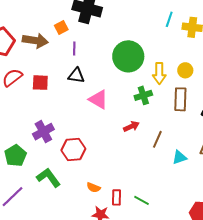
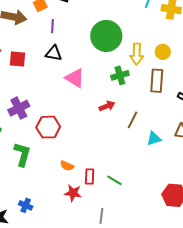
green L-shape: (48, 178) -> (22, 154), turned 50

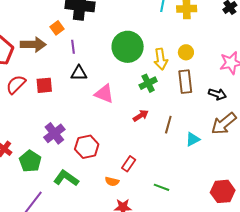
green L-shape: (22, 154) -> (66, 178), turned -60
red rectangle: (90, 176) -> (129, 164), moved, turned 42

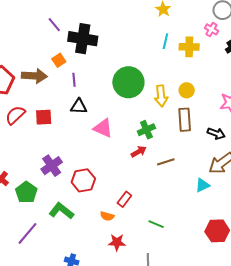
green cross: (148, 83) -> (146, 130), moved
brown line: (168, 125) -> (166, 162), turned 54
cyan triangle: (193, 139) -> (202, 185), moved

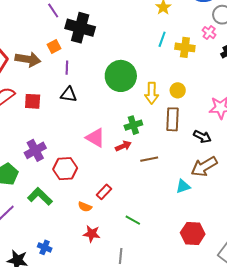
pink triangle: (103, 128) -> (95, 138), moved

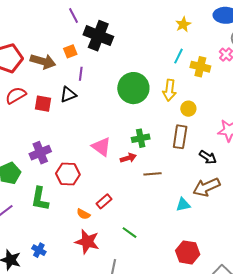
yellow arrow: (152, 93) -> (169, 90), moved
black triangle: (69, 95) -> (68, 94), moved, turned -36
green L-shape: (40, 196) -> (40, 199), turned -130
red star: (92, 234) -> (87, 242), size x1.4

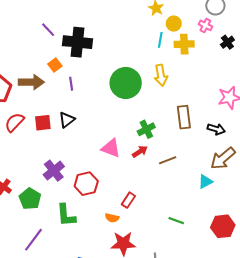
black triangle: (68, 94) -> (67, 120), moved
yellow circle: (188, 109) -> (174, 24), moved
green line: (130, 233) -> (176, 221), moved

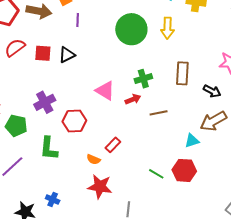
green pentagon: (30, 199) -> (16, 126), turned -30
red hexagon: (223, 226) -> (184, 170), moved

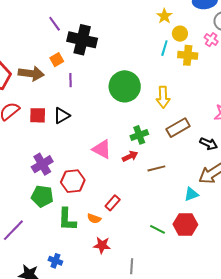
yellow arrow: (167, 28) -> (163, 97), moved
brown rectangle: (182, 73) -> (178, 128), turned 60
green pentagon: (16, 126) -> (42, 196), moved
green L-shape: (49, 148) -> (67, 219), moved
red star: (100, 187) -> (102, 245), size x0.7

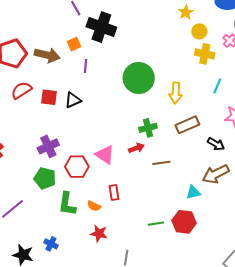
cyan line: (164, 48) -> (217, 86), moved
pink triangle: (102, 149) -> (105, 155), moved
red rectangle: (113, 203) -> (114, 192), turned -56
green line: (157, 229) -> (156, 224), turned -42

